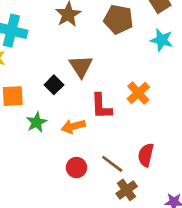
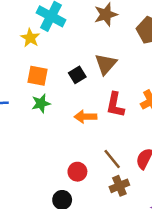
green star: (36, 122) -> (41, 103), moved
red circle: (76, 168) -> (77, 172), moved

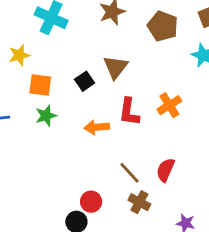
yellow star: (30, 38) -> (19, 55), moved, turned 30
red circle: (77, 172) -> (91, 202), moved
brown cross: (119, 186) -> (139, 202), turned -36

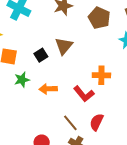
orange cross: (169, 105) -> (101, 75), turned 30
red L-shape: (129, 112) -> (84, 94), moved, turned -50
green star: (46, 116) -> (22, 80), moved

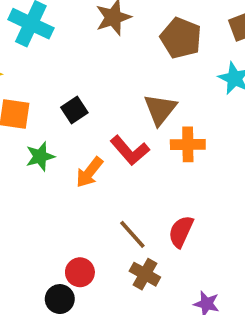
brown triangle: (64, 46) -> (160, 109), moved
orange arrow: (48, 89) -> (89, 172), turned -48
red L-shape: (84, 94) -> (130, 150), moved

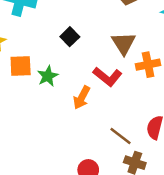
black square: (74, 110) -> (70, 37), moved
green star: (40, 156) -> (48, 76), moved

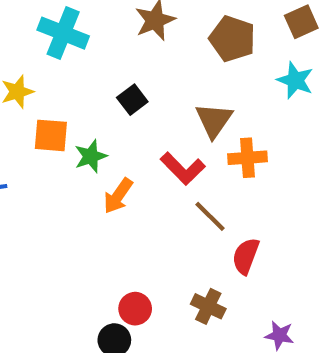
orange arrow: (82, 98) -> (118, 196), moved
brown line: (121, 136) -> (210, 216), moved

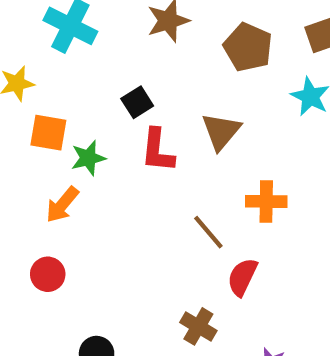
orange cross: (247, 158) -> (266, 201), moved
red L-shape: (183, 168) -> (158, 150), moved, turned 45
orange arrow: (118, 196) -> (62, 205), moved
red circle: (135, 309) -> (48, 274), moved

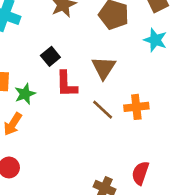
brown line: (208, 232) -> (103, 110), moved
red semicircle: (242, 277) -> (140, 173), moved

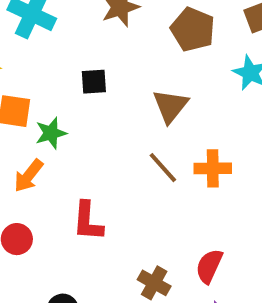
black square: (50, 56) -> (94, 82), turned 30
red L-shape: (66, 84) -> (88, 221), moved

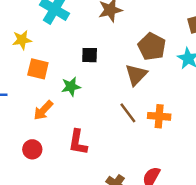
brown pentagon: (193, 29) -> (152, 47), moved
green star: (51, 133) -> (71, 87), moved

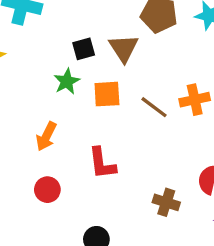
orange square: (38, 69) -> (107, 94), moved
brown triangle: (136, 75) -> (124, 48), moved
green star: (71, 87) -> (67, 81), moved

